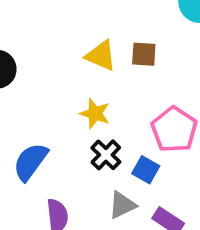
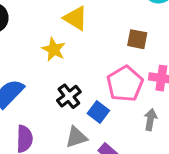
brown square: (144, 54) -> (137, 39), moved
yellow star: (95, 114) -> (54, 49), moved

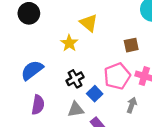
brown square: (137, 39) -> (131, 45), turned -32

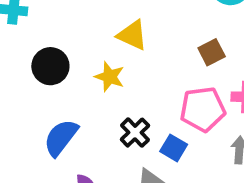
black circle: (29, 13) -> (50, 66), moved
pink pentagon: (117, 76) -> (203, 109), turned 30

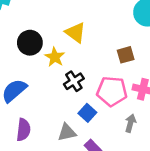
black circle: (50, 66) -> (30, 43), moved
black cross: (135, 133) -> (74, 81), moved

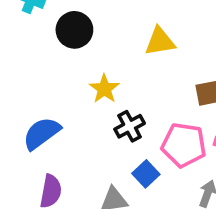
yellow triangle: (75, 33) -> (160, 41), moved, turned -50
black circle: (30, 43) -> (74, 30), moved

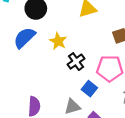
blue semicircle: (42, 133) -> (24, 38), moved

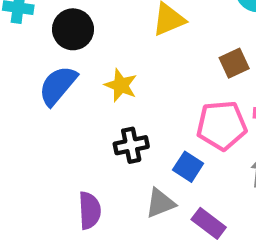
black cross: (76, 62) -> (131, 145), moved, turned 30

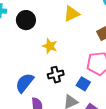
blue semicircle: (58, 86) -> (25, 83), moved

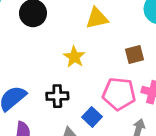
yellow star: (50, 46) -> (74, 57), moved

